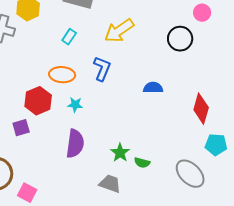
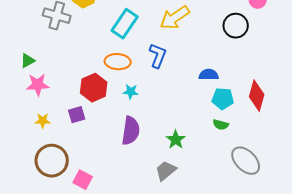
cyan rectangle: (69, 37) -> (125, 24), size x1.8
cyan pentagon: (216, 145) -> (223, 99), moved
green semicircle: (142, 163) -> (221, 125), moved
gray trapezoid: (110, 184) -> (166, 171), turned -60

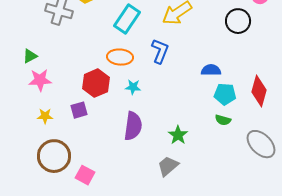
gray ellipse: (246, 161) -> (261, 144), moved

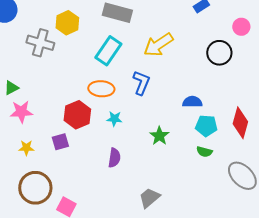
purple semicircle: (133, 126) -> (114, 158), size x0.7
green star: (178, 135) -> (159, 136), moved

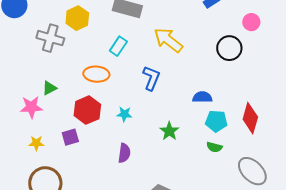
yellow arrow: (158, 45) -> (168, 40), turned 72
cyan rectangle: (108, 51) -> (118, 46), size x0.7
green triangle: (11, 88) -> (49, 88), moved
orange ellipse: (101, 89) -> (96, 74), moved

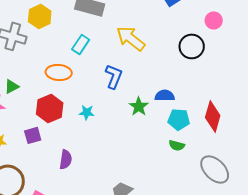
green star: (169, 131) -> (139, 106), moved
purple semicircle: (124, 153) -> (66, 159), moved

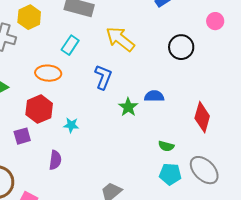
pink circle: (214, 20) -> (215, 21), moved
cyan star: (87, 112) -> (71, 125), moved
cyan pentagon: (179, 119) -> (170, 174), moved

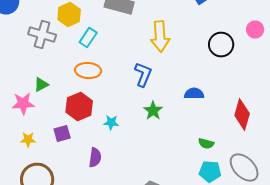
pink circle: (215, 21) -> (255, 30), moved
yellow arrow: (120, 39) -> (160, 36), turned -132
cyan rectangle: (70, 45) -> (88, 38), moved
green star: (128, 107) -> (153, 110), moved

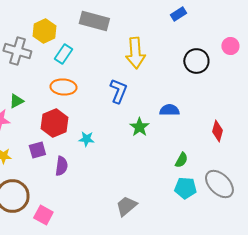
green star: (153, 110) -> (139, 127), moved
red diamond: (242, 114) -> (217, 131), size x0.7
green semicircle: (206, 144) -> (181, 160), turned -77
purple semicircle: (95, 158) -> (61, 166), moved

